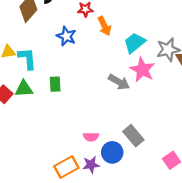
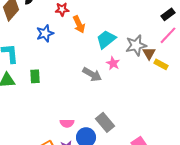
blue star: (66, 36) -> (45, 33), turned 30
pink star: (142, 70) -> (113, 63), size x0.6

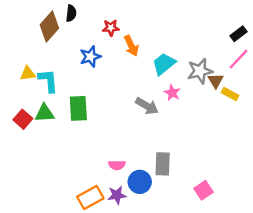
green rectangle: (35, 76) -> (78, 108), size x1.5
gray rectangle: (105, 122) -> (163, 164), turned 42

